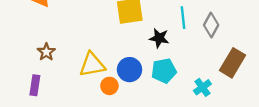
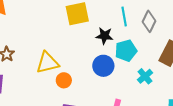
blue circle: (130, 70) -> (103, 66), moved
cyan pentagon: (164, 71) -> (126, 51), moved

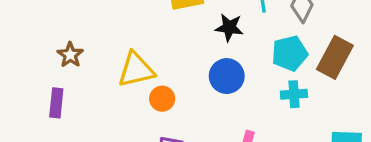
cyan pentagon: (126, 51) -> (290, 53), moved
cyan cross: (145, 76) -> (294, 94), turned 35

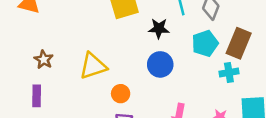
cyan cross: (294, 94) -> (229, 72), moved
orange circle: (162, 99) -> (121, 94), moved

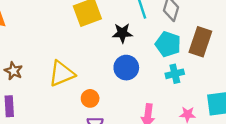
cyan pentagon: (205, 43) -> (168, 44), turned -30
cyan cross: (229, 72) -> (175, 74), moved

